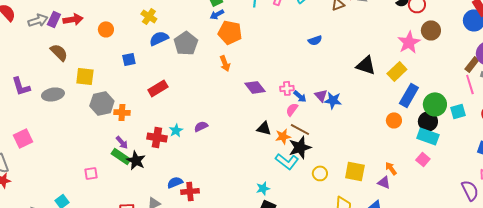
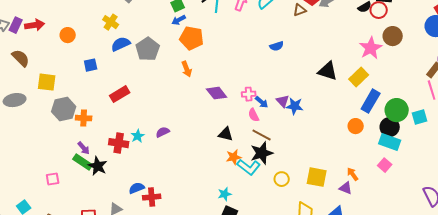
pink semicircle: (292, 109) -> (254, 115), turned -64
orange star: (283, 136) -> (234, 157), moved

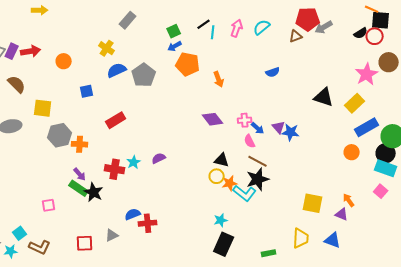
orange arrow: (187, 69) -> (219, 79), moved
blue rectangle: (371, 101) -> (367, 127), turned 30
yellow circle: (282, 179) -> (217, 176), moved

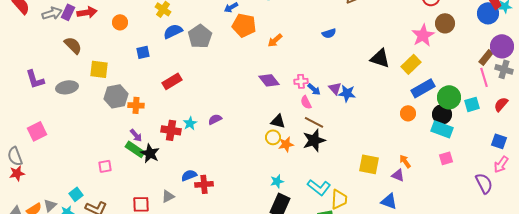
orange arrow: (219, 79) -> (275, 40), turned 70
pink square: (381, 191) -> (446, 158), moved, turned 32
cyan L-shape: (245, 193) -> (319, 187), moved
yellow trapezoid: (301, 238) -> (339, 199), moved

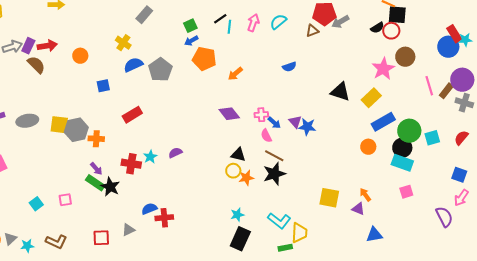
brown semicircle: (73, 45) -> (36, 65), moved
yellow square: (99, 69) -> (59, 125), moved
pink line: (484, 77) -> (429, 86), moved
cyan square: (76, 194) -> (36, 204), moved
blue triangle: (389, 201) -> (374, 235), moved, turned -30

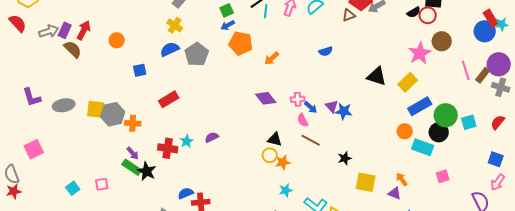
yellow cross: (123, 43) -> (175, 25), moved
red arrow: (47, 46) -> (84, 30), turned -54
cyan rectangle: (402, 163) -> (423, 147), moved
black star: (274, 174) -> (345, 158), moved, size x0.6
cyan star: (237, 215) -> (286, 190), moved

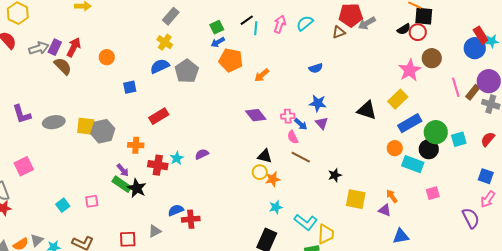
black triangle: (377, 76) -> (367, 110), moved
blue star: (344, 111) -> (318, 103), moved
orange cross: (133, 123) -> (136, 145), moved

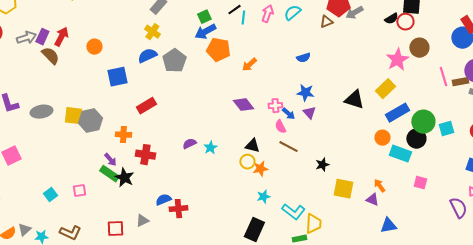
blue arrow: (218, 42) -> (205, 32), size x1.5
blue square: (130, 87) -> (117, 77), size x1.5
brown rectangle: (473, 92) -> (460, 82), turned 42
cyan star: (177, 158) -> (210, 148), moved
pink square: (433, 193) -> (420, 183), turned 32

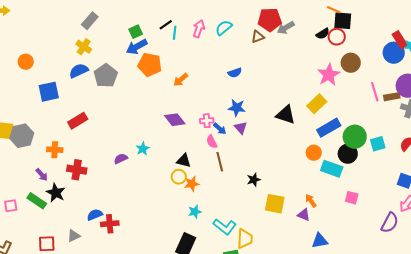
brown line: (288, 147) -> (220, 162), turned 48
cyan star: (210, 148) -> (143, 149), moved
green rectangle: (109, 174) -> (37, 201), moved
purple semicircle: (458, 208) -> (390, 223), turned 55

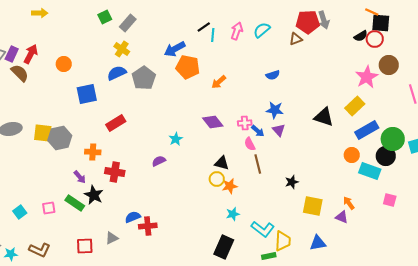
gray arrow: (286, 28) -> (324, 20), moved, turned -78
green square: (136, 32) -> (105, 17), moved
cyan star: (143, 149) -> (176, 139), moved
blue triangle: (320, 241) -> (318, 243), moved

